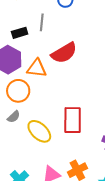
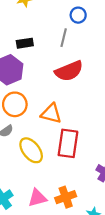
gray line: (42, 22) -> (64, 38), moved
orange triangle: (37, 68) -> (51, 114), moved

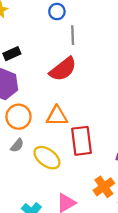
gray line: (64, 38) -> (73, 35), moved
orange cross: (66, 197) -> (104, 187), moved

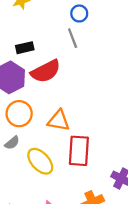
gray line: (73, 35) -> (73, 38), moved, turned -30
red semicircle: (63, 69) -> (46, 71), moved

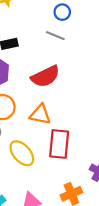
gray line: (73, 38) -> (55, 36), turned -48
red semicircle: (46, 71) -> (45, 76), moved

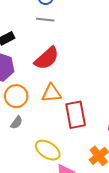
yellow ellipse: (22, 153) -> (48, 150), moved

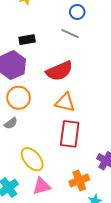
orange triangle: (51, 93) -> (65, 102), moved

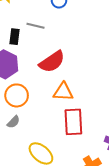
gray line: (70, 33) -> (35, 26), moved
black rectangle: (27, 40) -> (15, 37), turned -63

